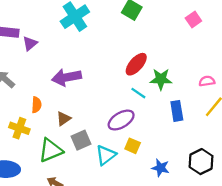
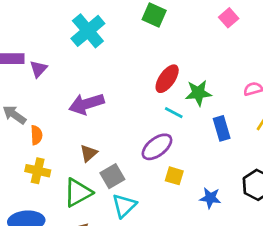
orange semicircle: (36, 105) -> (36, 135), moved
cyan triangle: (106, 155) -> (124, 206), moved

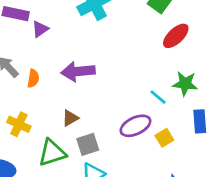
red ellipse: (167, 79) -> (176, 36), moved
orange semicircle: (36, 135) -> (33, 78), moved
yellow square: (174, 176) -> (164, 138), moved, turned 30

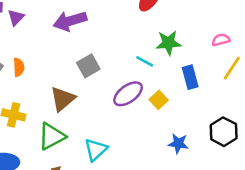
purple arrow: (78, 71) -> (70, 21), moved
brown triangle: (70, 118) -> (63, 99), size x1.5
gray square: (88, 144) -> (88, 66), moved

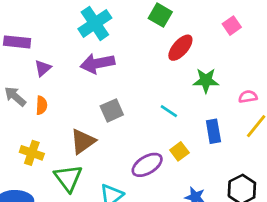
purple triangle: (16, 17) -> (43, 68), moved
green star: (168, 43) -> (206, 80), moved
purple ellipse: (128, 94) -> (147, 165), moved
green triangle: (52, 136) -> (68, 178), turned -44

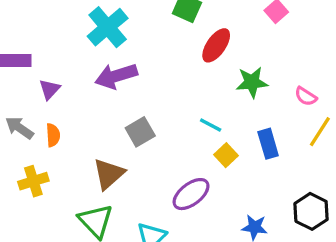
pink semicircle: (248, 97) -> (306, 96), turned -132
yellow square: (179, 151) -> (226, 155), moved
yellow cross: (32, 153) -> (33, 181), moved, turned -30

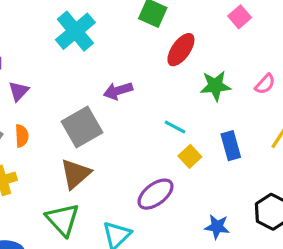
purple arrow: (116, 76) -> (118, 91), moved, size x0.7
pink semicircle: (306, 96) -> (265, 84), moved, turned -80
gray square: (140, 132) -> (82, 127), moved, size x1.4

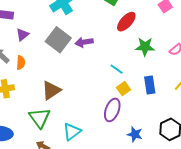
gray square: (82, 127) -> (58, 40), moved, turned -30
purple ellipse: (155, 194) -> (112, 110), moved, turned -40

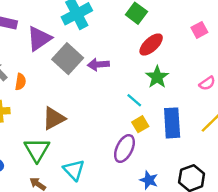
purple triangle: (22, 35) -> (39, 38), moved, size x1.6
green star: (145, 47) -> (157, 77), moved, turned 30
blue rectangle: (150, 85) -> (172, 123), size x1.4
cyan triangle: (72, 132) -> (74, 170), turned -42

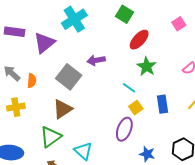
gray square: (68, 59) -> (69, 77), moved
blue rectangle: (172, 123) -> (163, 104), size x0.7
green triangle: (37, 150) -> (51, 137), turned 30

